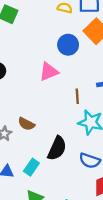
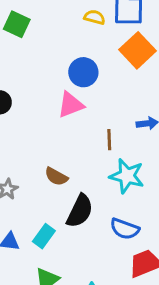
blue circle: (68, 45) -> (83, 72), moved
brown semicircle: (26, 124) -> (56, 177), moved

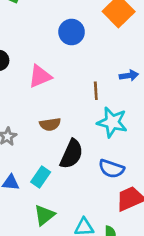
pink triangle: (71, 105) -> (40, 76), moved
brown semicircle: (56, 177) -> (50, 124), turned -36

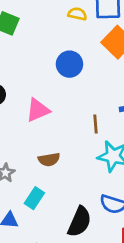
black semicircle: (72, 154) -> (79, 222), moved
cyan rectangle: (41, 177) -> (34, 198), moved

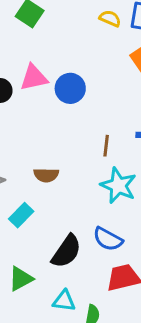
blue circle: (69, 64) -> (70, 88), moved
pink triangle: (38, 110) -> (34, 78), moved

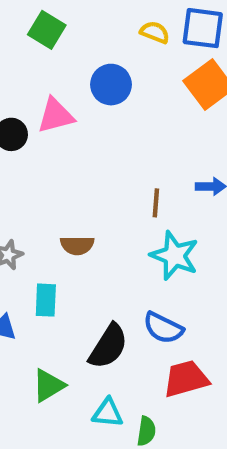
blue circle: (70, 88) -> (111, 85), moved
cyan rectangle: (21, 215) -> (46, 300), turned -40

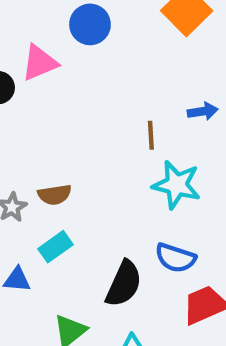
brown semicircle: (77, 245) -> (55, 195), moved
cyan rectangle: (46, 300) -> (55, 247), turned 60

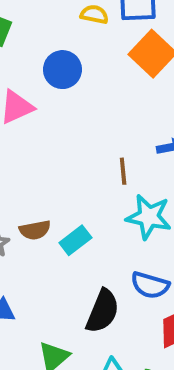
cyan rectangle: (55, 247) -> (75, 240), moved

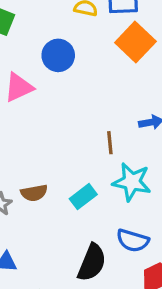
cyan rectangle: (75, 240) -> (83, 197), moved

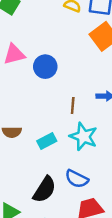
blue circle: (58, 55) -> (45, 67), moved

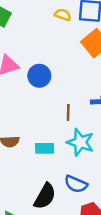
cyan rectangle: (47, 141) -> (45, 148), turned 30

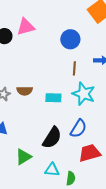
blue circle: (39, 76) -> (70, 39), moved
blue semicircle: (76, 184) -> (78, 129), turned -84

